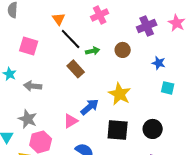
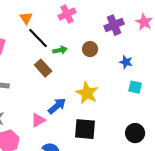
black circle: (153, 129) -> (135, 133), moved

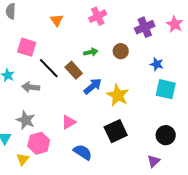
black line: (38, 38) -> (49, 68), moved
cyan square: (135, 87) -> (166, 89), size x1.5
blue arrow: (57, 106) -> (93, 86), moved
black square: (85, 129) -> (116, 131), turned -30

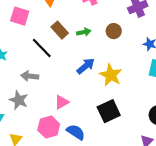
pink square: (27, 47) -> (20, 16), moved
brown rectangle: (74, 70) -> (60, 30), moved
gray arrow: (31, 87) -> (30, 76), moved
pink hexagon: (39, 143) -> (49, 127), moved

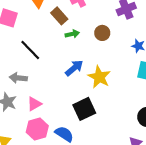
brown rectangle: (60, 30) -> (59, 16), moved
pink triangle: (62, 102) -> (34, 104), moved
black square: (109, 111) -> (84, 109), moved

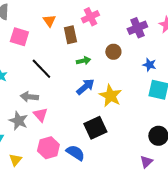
brown rectangle: (59, 16) -> (70, 35), turned 30
green arrow: (72, 34) -> (83, 61), moved
pink triangle: (34, 104) -> (40, 115), moved, turned -42

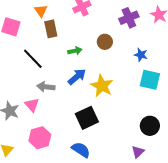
brown rectangle: (70, 35) -> (51, 29), moved
gray arrow: (29, 97) -> (46, 87), moved
blue semicircle: (75, 153) -> (81, 150), moved

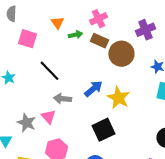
brown rectangle: (51, 29) -> (99, 41), moved, turned -54
brown circle: (105, 42) -> (121, 54), size x1.6
green arrow: (75, 51) -> (75, 35), moved

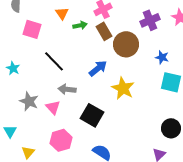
brown rectangle: (99, 41) -> (104, 31), turned 36
blue arrow: (93, 89) -> (98, 68), moved
gray star: (26, 123) -> (29, 101), moved
black square: (103, 130) -> (92, 115), moved, turned -35

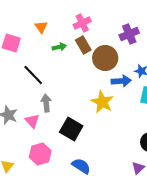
green arrow: (80, 25) -> (59, 47), moved
blue arrow: (98, 68) -> (121, 81), moved, turned 36
gray arrow: (67, 89) -> (46, 103), turned 78

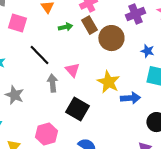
blue arrow: (121, 81) -> (130, 98), moved
pink triangle: (32, 121) -> (72, 70), moved

